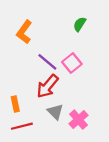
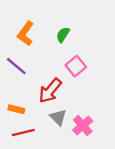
green semicircle: (80, 24) -> (63, 35), moved
purple line: (47, 62) -> (16, 66), moved
orange rectangle: (15, 104) -> (16, 109), turned -64

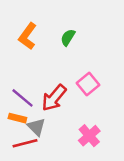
purple line: (16, 66) -> (22, 98), moved
pink square: (76, 66) -> (88, 84), moved
gray triangle: (58, 117) -> (36, 127), moved

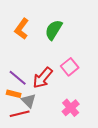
green semicircle: (68, 37) -> (54, 30), size x1.5

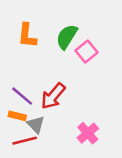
orange L-shape: (22, 29) -> (27, 35), turned -30
pink square: (70, 67) -> (87, 52), moved

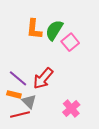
orange L-shape: (27, 35) -> (34, 29), moved

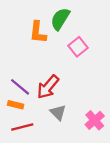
green semicircle: (54, 30) -> (60, 19), moved
gray triangle: (29, 101) -> (58, 113), moved
pink cross: (71, 109) -> (95, 120), moved

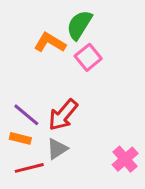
orange L-shape: (38, 32) -> (50, 43), turned 115
pink square: (78, 47) -> (88, 57), moved
gray triangle: (58, 113) -> (57, 149), moved, turned 42

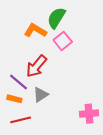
red arrow: (63, 115) -> (36, 66), moved
gray triangle: (57, 149) -> (41, 95), moved
pink cross: (125, 159) -> (89, 114), turned 36

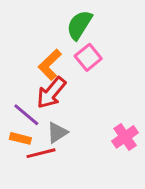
orange L-shape: (35, 30) -> (50, 65), moved, turned -75
pink cross: (89, 114) -> (125, 137), moved, turned -30
red line: (21, 120) -> (41, 153), moved

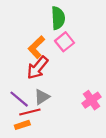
green semicircle: (79, 25) -> (58, 18), turned 145
purple line: (26, 115) -> (19, 99), moved
orange rectangle: (20, 138) -> (22, 125), moved, turned -32

